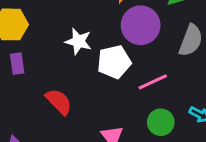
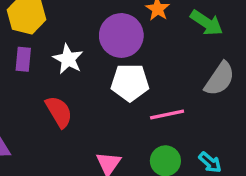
purple circle: (141, 25) -> (121, 35), moved
white star: (78, 41) -> (68, 59), moved

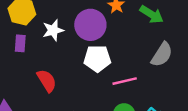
white star: (68, 59) -> (53, 30), moved, turned 30

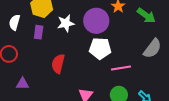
red semicircle: (47, 81) -> (58, 64), turned -138

